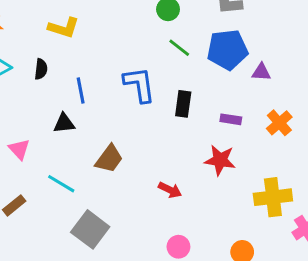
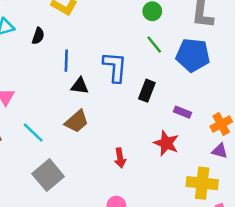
purple triangle: (261, 72) -> (220, 151), moved
black triangle: (64, 123) -> (80, 86), moved
red arrow: (170, 190) -> (120, 158), turned 42

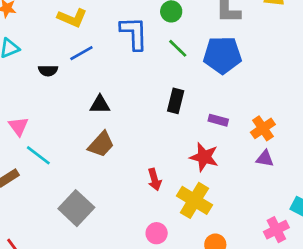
black semicircle: (38, 36) -> (48, 70), moved, turned 77
blue line: (66, 61) -> (81, 53), moved, turned 65
blue L-shape: (115, 67) -> (134, 33), moved
cyan line: (33, 133) -> (38, 155), moved
yellow cross: (202, 183) -> (194, 200), moved, turned 32

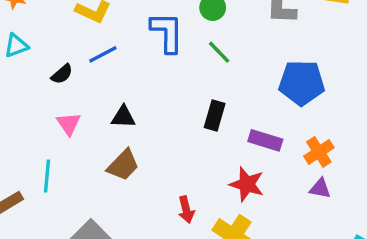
blue pentagon: (222, 55) -> (302, 83), moved
black semicircle: (48, 70) -> (62, 74), turned -42
purple rectangle: (218, 120) -> (265, 140), size x1.4
pink triangle: (19, 126) -> (69, 124), moved
cyan line: (38, 155) -> (47, 176), turned 56

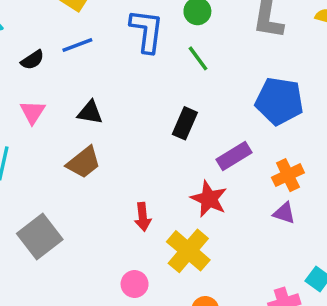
purple rectangle: (265, 140) -> (234, 156), turned -56

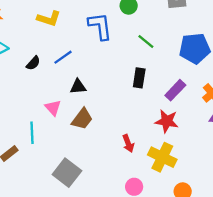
blue line: (77, 45) -> (63, 57), moved
green line: (198, 58) -> (146, 42), moved
pink triangle: (33, 112) -> (53, 108), moved

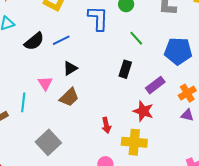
black semicircle: (33, 63) -> (34, 41), size x1.5
black triangle: (78, 87) -> (70, 68), turned -35
yellow cross: (162, 157) -> (134, 142), turned -30

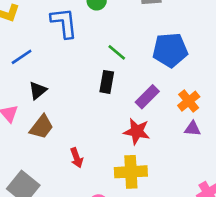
green line: (136, 38) -> (117, 52), moved
red arrow: (106, 125) -> (77, 158), moved

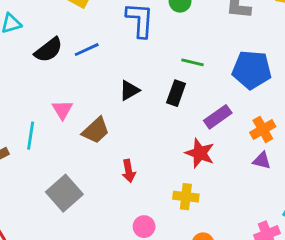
green line: (117, 52) -> (192, 62), turned -36
black triangle: (38, 90) -> (129, 90), moved
yellow cross: (131, 172) -> (186, 197), size x0.7

